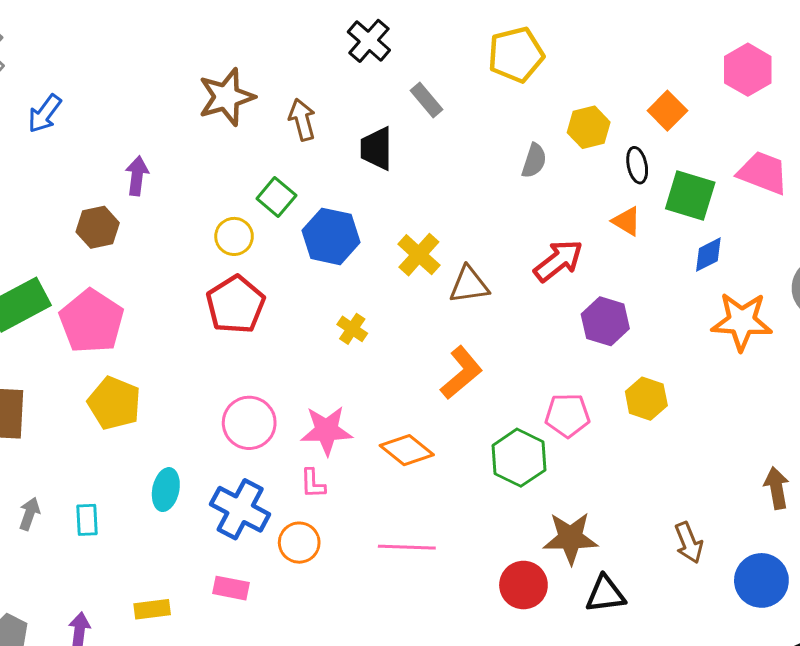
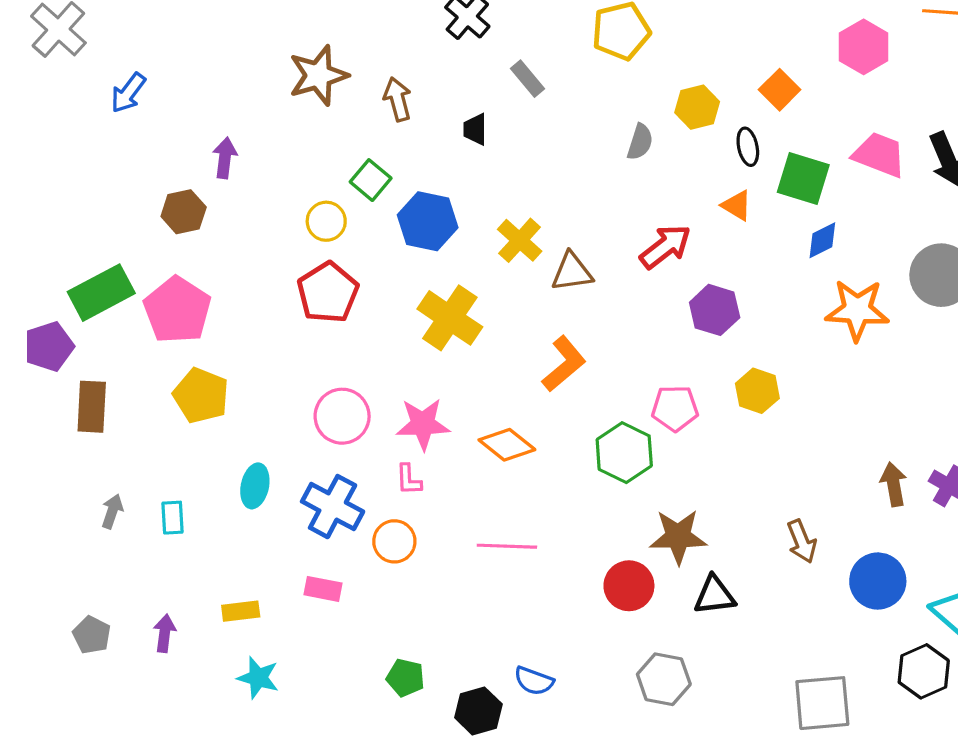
black trapezoid: (376, 149) -> (475, 129), size x0.7
yellow cross: (352, 329) -> (450, 318), size x2.0

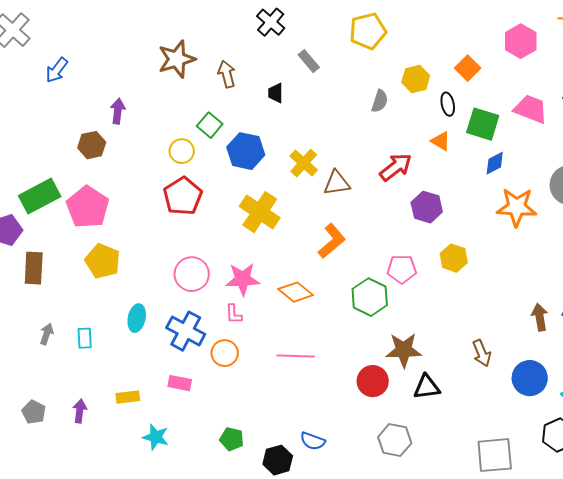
cyan star: (258, 678) -> (156, 437), moved

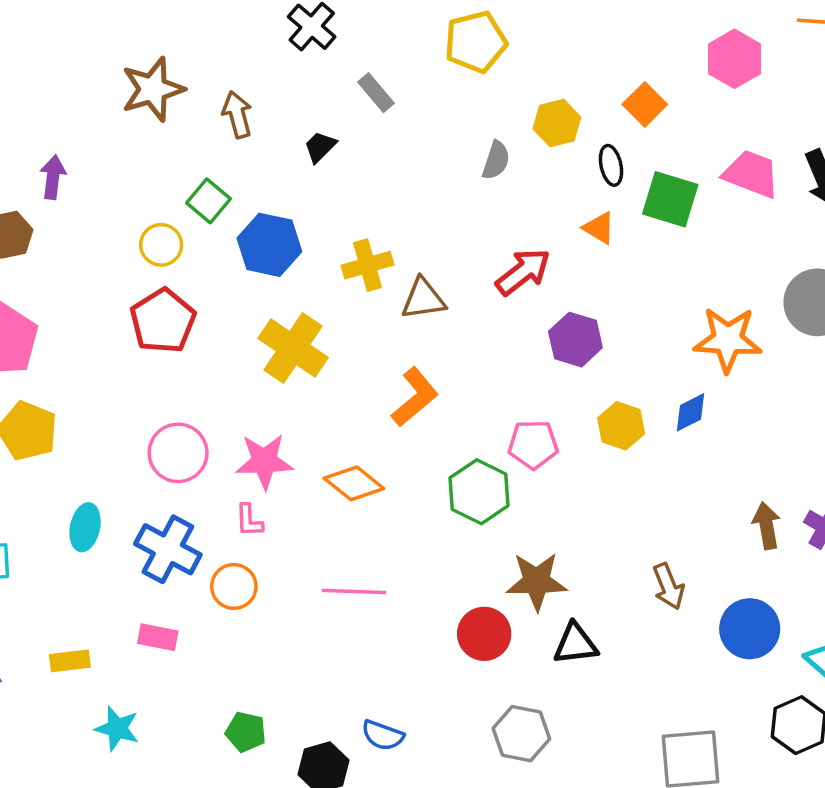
black trapezoid: (276, 93) -> (320, 147), turned 45
yellow cross: (304, 163) -> (367, 265), turned 32
blue diamond: (495, 163) -> (690, 412), moved

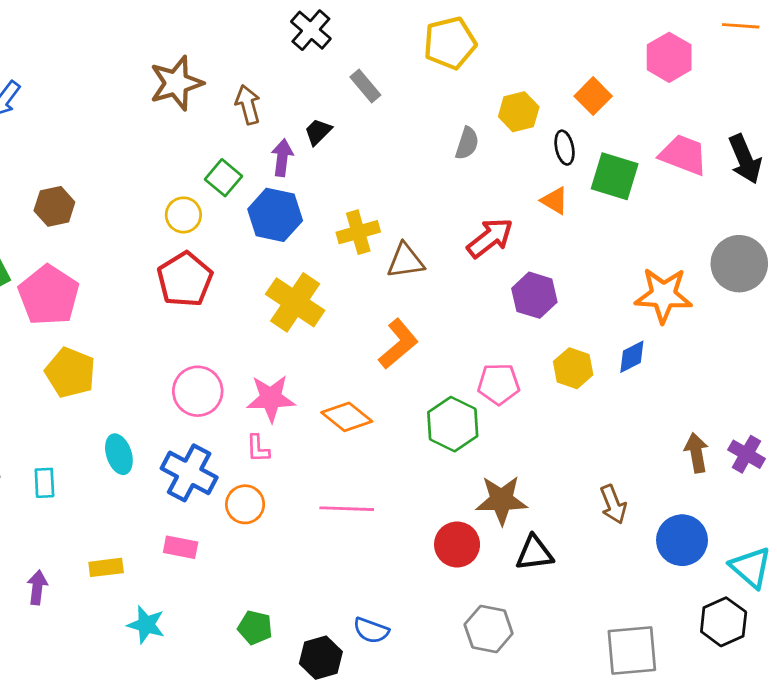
purple arrow: (53, 177) -> (282, 158), moved
cyan ellipse: (85, 527) -> (119, 454), turned -30

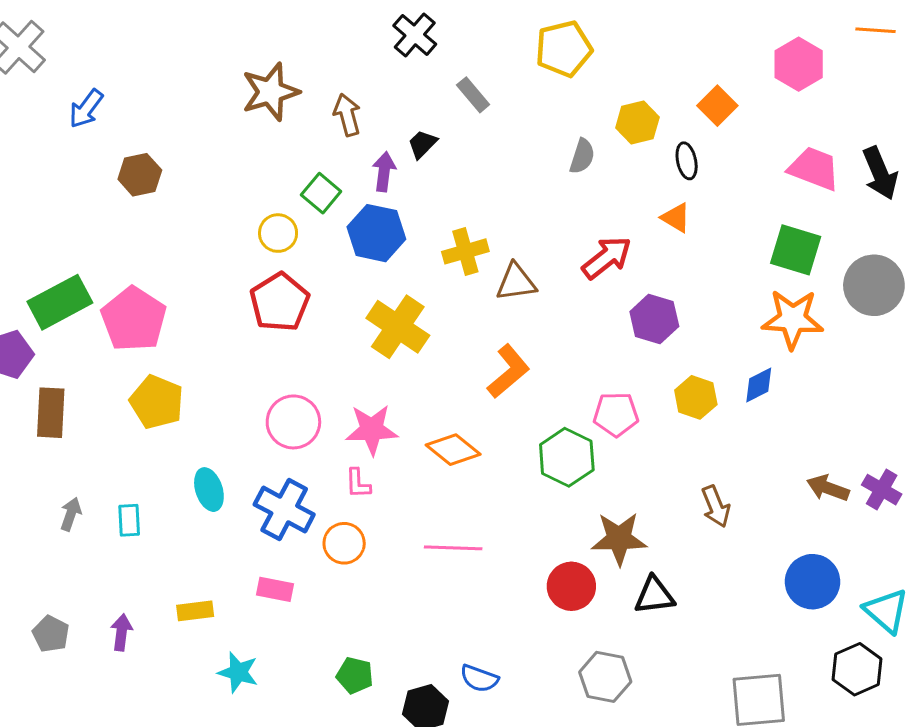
green square: (615, 176) -> (796, 250), moved
brown hexagon: (54, 206) -> (140, 175), moved
brown arrow: (696, 453) -> (828, 488), turned -60
brown arrow: (613, 504) -> (716, 506), moved

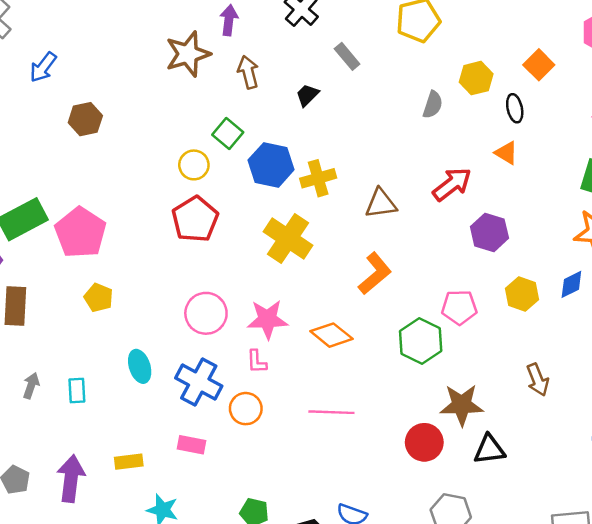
purple arrow: (384, 172) -> (229, 20), moved
yellow cross: (465, 251) -> (318, 178), moved
yellow pentagon: (157, 402) -> (99, 298), size x0.7
purple arrow: (121, 632) -> (71, 479), size x1.6

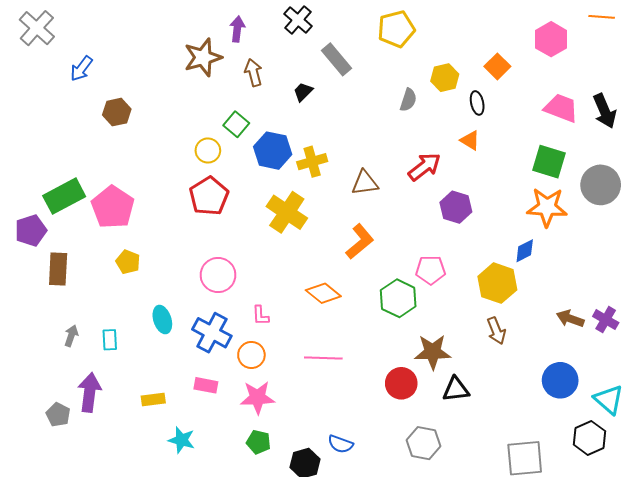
gray rectangle: (347, 56) -> (336, 59), size x1.4
yellow hexagon: (522, 294) -> (497, 283), moved, size x1.4
pink star: (267, 319) -> (257, 397), moved
purple arrow: (71, 479) -> (89, 392), moved

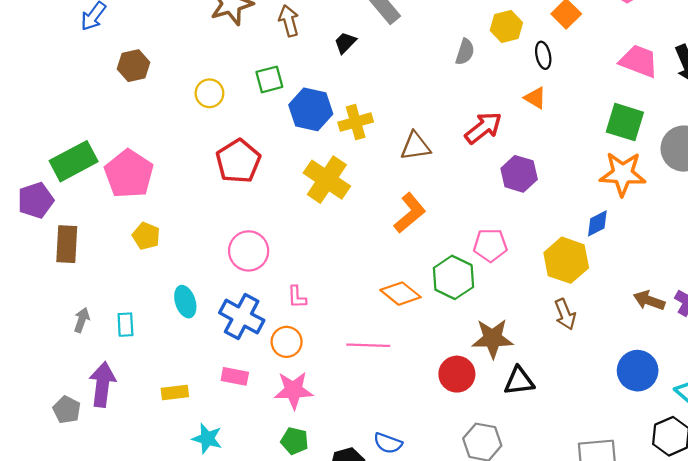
green square: (236, 124) -> (269, 79), turned 35
yellow circle: (208, 151) -> (209, 93), moved
orange diamond: (323, 293) -> (401, 294), moved

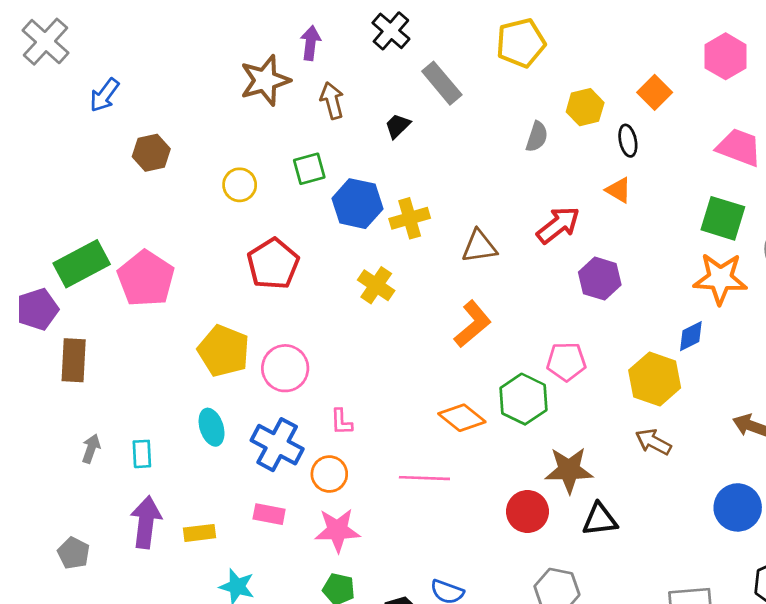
yellow cross: (327, 180) -> (376, 285), size x0.7
yellow pentagon: (146, 236) -> (224, 351), moved, size x1.6
brown arrow: (565, 314) -> (653, 442), turned 140
purple arrow: (102, 384) -> (146, 522), moved

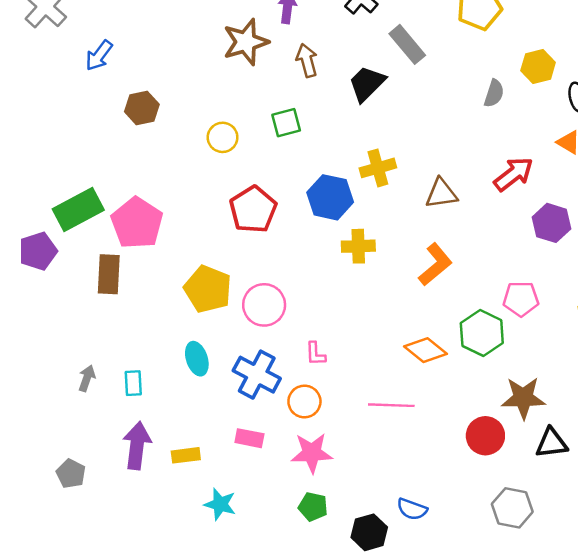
black trapezoid: (398, 126) -> (367, 84), size x1.6
blue hexagon: (357, 204) -> (330, 197), moved
yellow cross: (376, 285) -> (358, 246), moved, turned -36
brown rectangle: (74, 360) -> (109, 274), moved

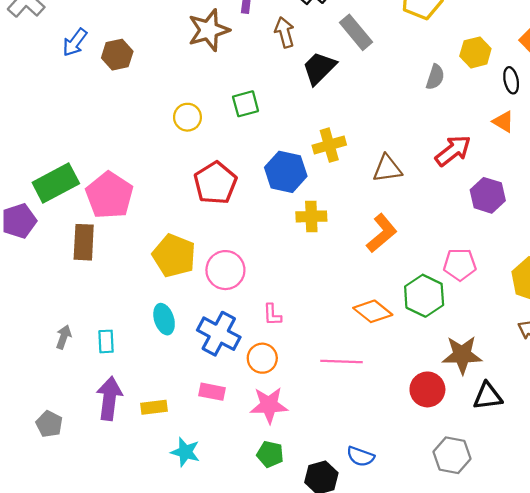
brown arrow: (307, 60) -> (285, 32), moved
brown hexagon: (142, 108) -> (117, 55), moved

